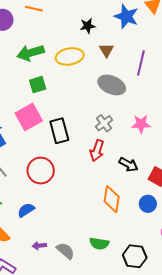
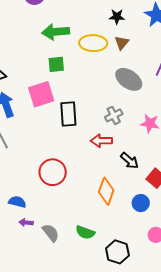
brown triangle: (106, 50) -> (122, 43), moved
red arrow: (97, 151) -> (101, 141), turned 60
red circle: (41, 171) -> (53, 172), moved
blue semicircle: (26, 210) -> (17, 202), moved, turned 36

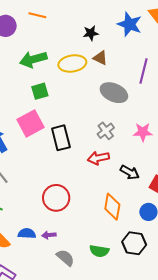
brown triangle: (122, 43) -> (100, 58), turned -35
purple arrow: (26, 223) -> (49, 235), moved
black hexagon: (117, 252) -> (134, 243), moved

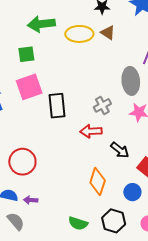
green square: (40, 91) -> (26, 54), moved
gray ellipse: (114, 93) -> (131, 81), moved, turned 52
red circle: (56, 198) -> (22, 162), moved
gray semicircle: (65, 258) -> (16, 221), moved

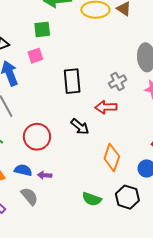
pink square: (29, 87) -> (35, 56), moved, size x0.6
black arrow: (120, 150) -> (80, 127), moved

